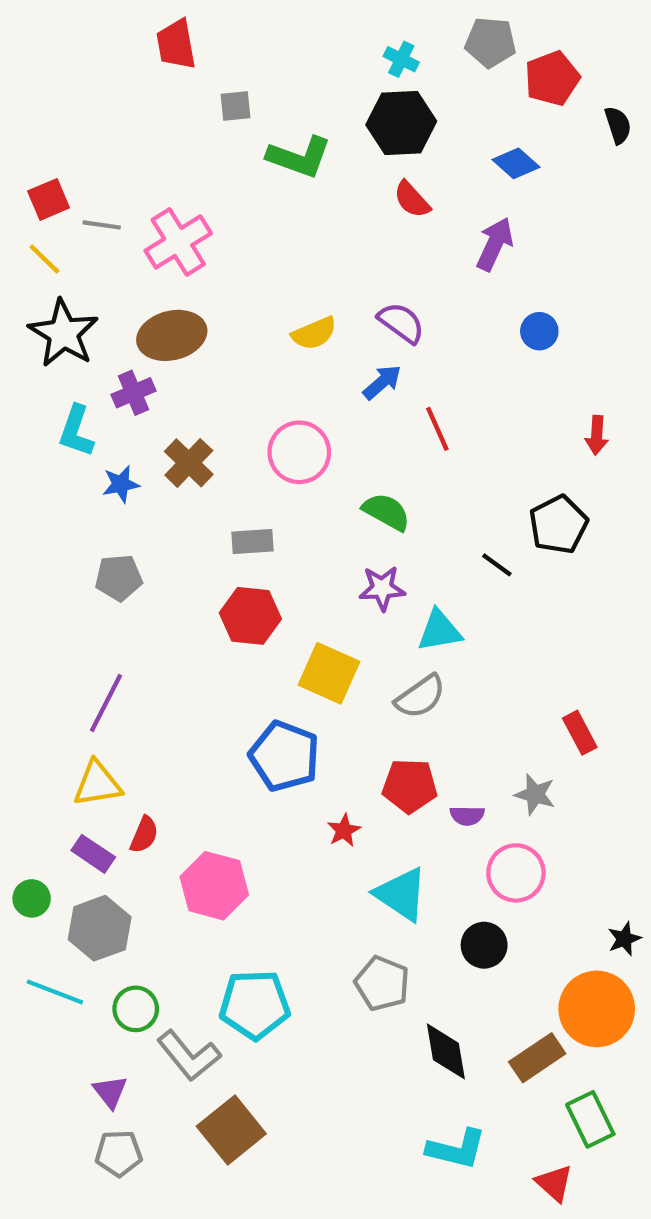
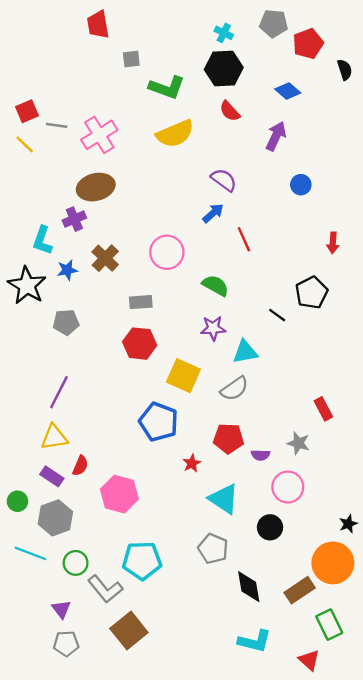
black star: (63, 333) -> (27, 285), moved
yellow semicircle: (314, 333) -> (175, 134), moved, size x1.5

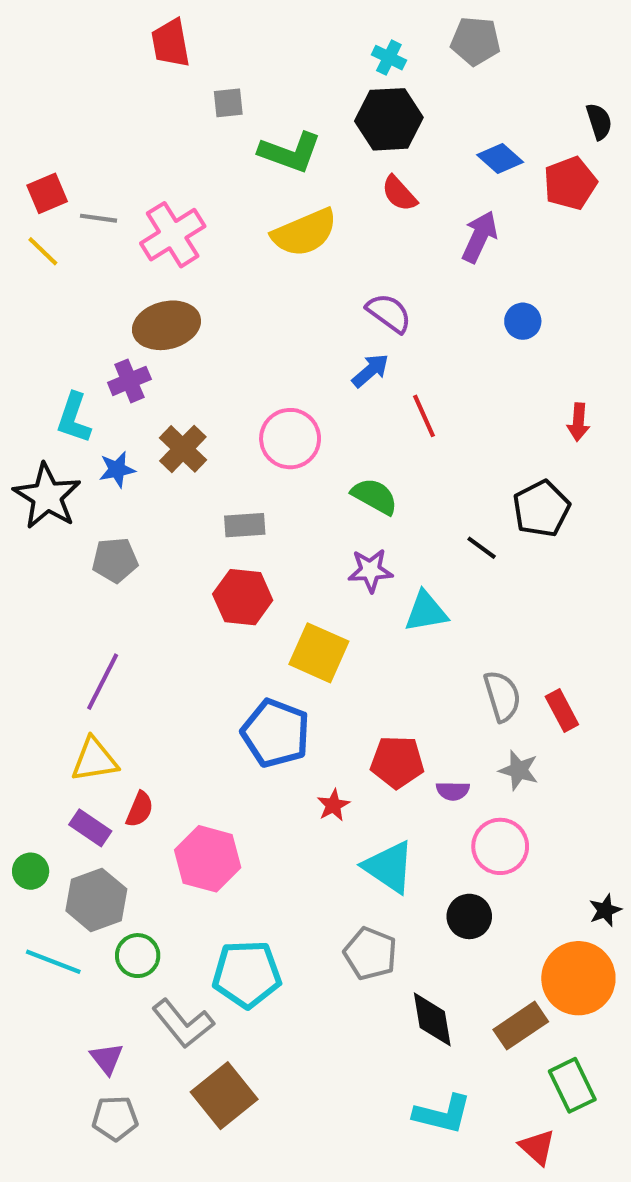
red pentagon: (308, 44) -> (570, 183), moved
gray semicircle: (234, 389) -> (502, 696), moved, turned -72
green circle: (76, 563) -> (138, 956), moved

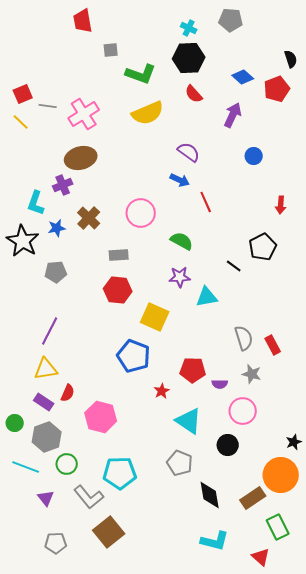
blue arrow: (370, 371) -> (180, 180), turned 66
purple triangle: (107, 1059) -> (46, 498), moved

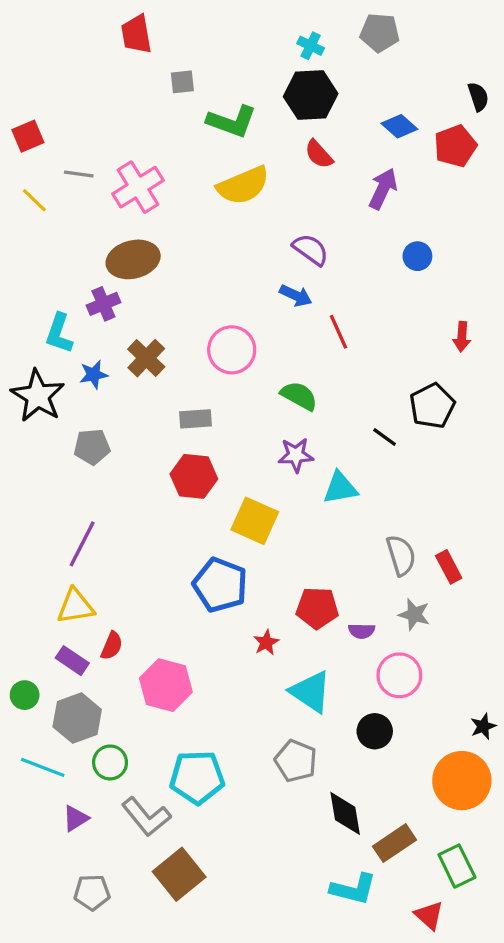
red square: (23, 94) -> (28, 136), moved
purple triangle: (46, 498) -> (76, 818), turned 36
brown rectangle: (253, 498) -> (394, 843), moved

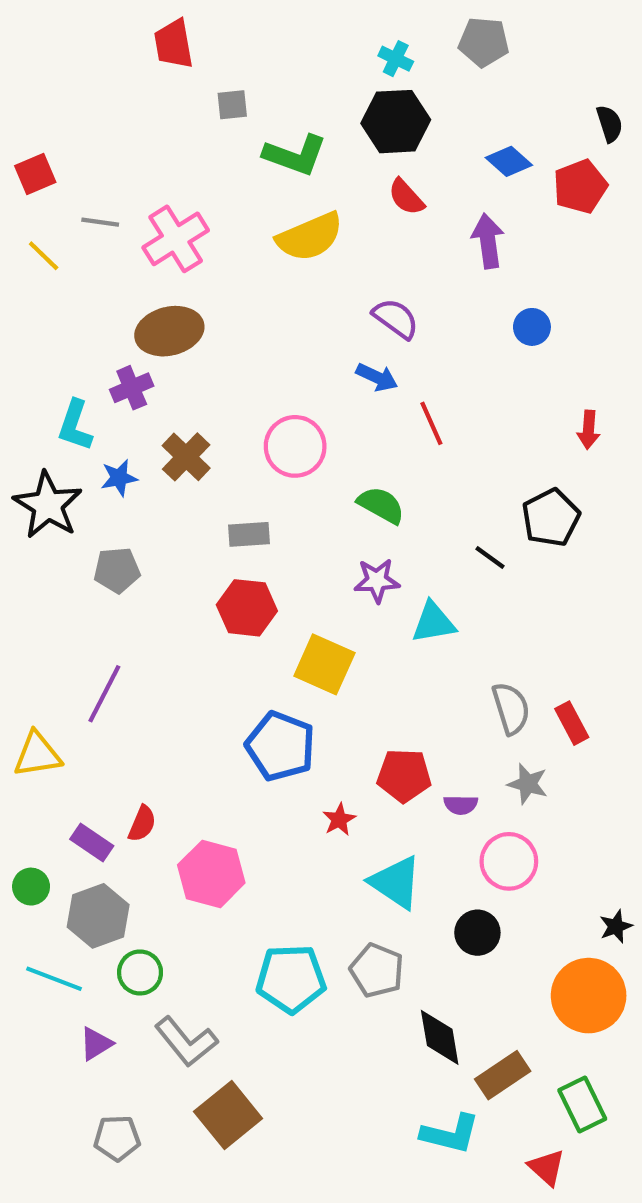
purple arrow: (383, 189) -> (488, 241), turned -33
yellow triangle: (76, 606) -> (37, 755), moved
cyan pentagon: (197, 777) -> (291, 979), moved

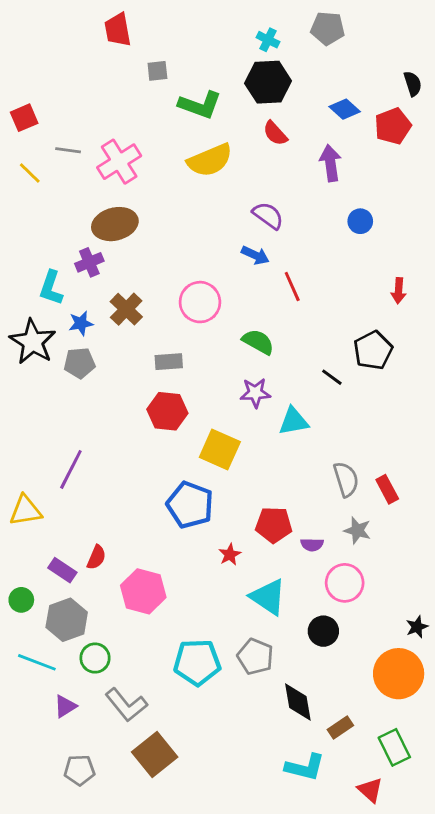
gray pentagon: (117, 570) -> (79, 363), moved
brown rectangle: (503, 1075) -> (340, 728), size x0.7

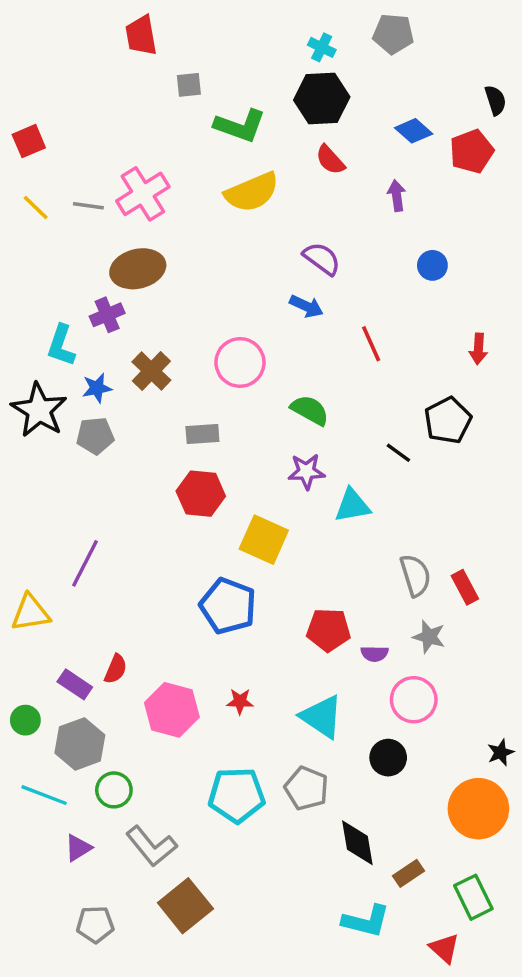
gray line: (68, 150) -> (88, 206), moved
purple arrow: (330, 163) -> (397, 196), size x0.7
red line: (292, 286) -> (371, 344), moved
red star: (230, 555) -> (240, 701), moved, turned 30

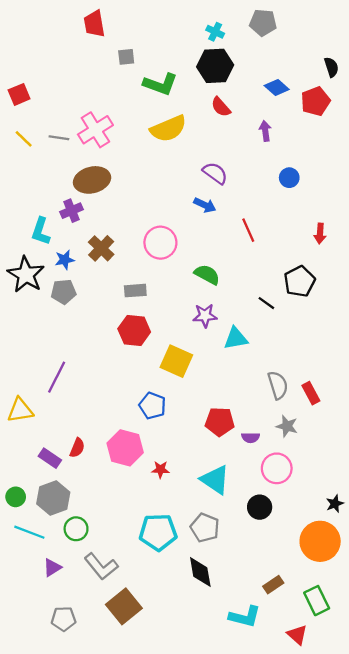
blue pentagon: (228, 606) -> (152, 406), size x0.7
pink hexagon: (172, 710) -> (125, 448), moved
green circle: (25, 720) -> (16, 497), moved
black diamond: (357, 843) -> (200, 572), moved

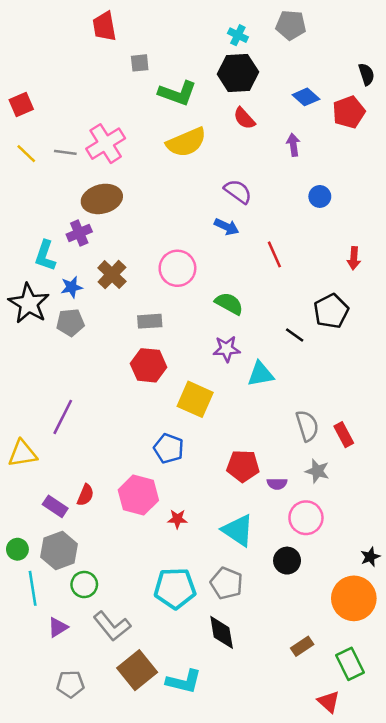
cyan line: (29, 532) -> (33, 588), turned 60
cyan L-shape: (245, 617) -> (184, 682), moved

